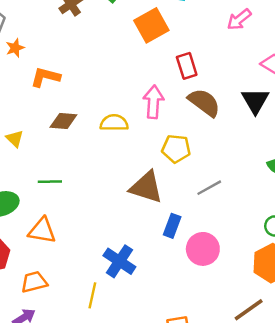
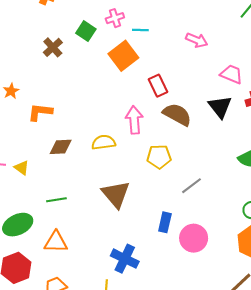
pink arrow: (239, 19) -> (197, 40), turned -110
brown triangle: (146, 187) -> (116, 194), moved, turned 40

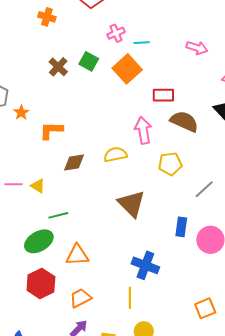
green square: (86, 31) -> (89, 61), moved
red rectangle: (158, 86) -> (163, 95), turned -60
green line: (56, 200) -> (58, 215), moved

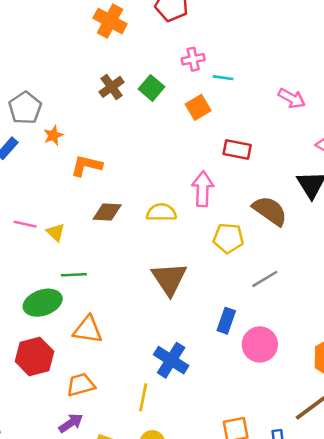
orange cross: (47, 17) -> (110, 21), size x1.4
orange square: (127, 69) -> (198, 107), size x0.7
brown semicircle: (184, 121) -> (270, 211), moved

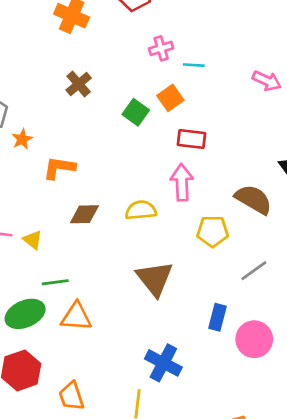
green square: (151, 88) -> (136, 112), moved
red rectangle: (237, 150) -> (192, 139), moved
orange triangle: (88, 330) -> (76, 317), moved
orange trapezoid: (81, 385) -> (71, 396), turned -88

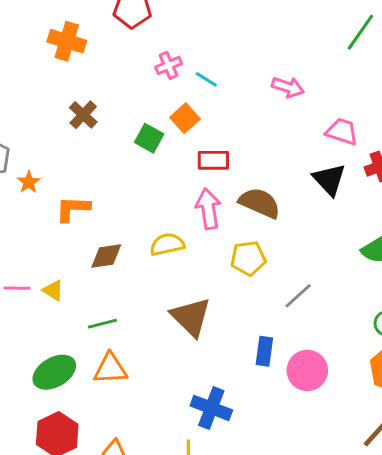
cyan line: (194, 65) -> (206, 79), turned 35
brown semicircle: (254, 199) -> (260, 203), moved
green line: (55, 282) -> (102, 324), moved

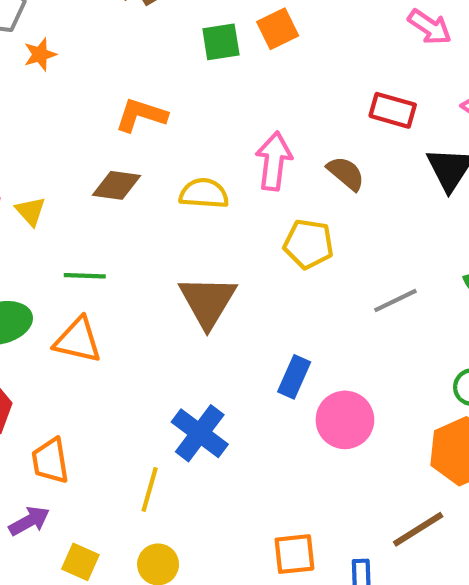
green square: (149, 138) -> (221, 42), turned 36
red rectangle: (213, 160) -> (393, 110), moved
brown semicircle: (260, 203) -> (346, 173), size x0.7
orange L-shape: (73, 209) -> (141, 115), moved
gray line: (298, 296) -> (395, 300), moved

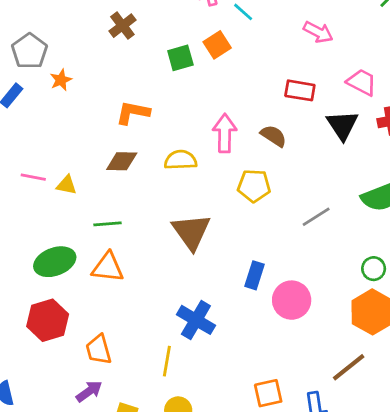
yellow triangle: (31, 211) -> (67, 185), turned -30

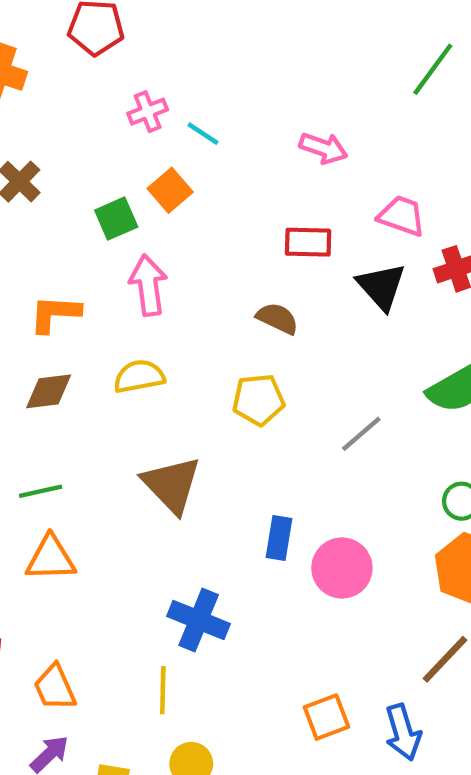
pink arrow: (225, 133) -> (148, 285), moved

